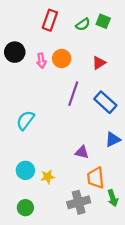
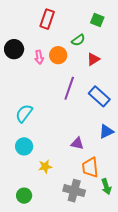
green semicircle: (83, 24) -> (78, 40), moved
cyan circle: (25, 170) -> (24, 146), moved
gray cross: (79, 202) -> (74, 191), turned 30

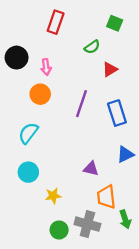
orange circle: (58, 55) -> (40, 94), moved
blue rectangle: (99, 96) -> (117, 113), turned 30
green circle: (24, 196) -> (59, 230), moved

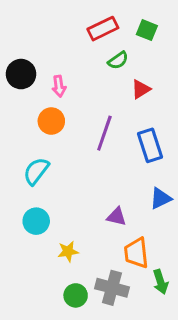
red rectangle: (56, 22) -> (103, 29), moved, turned 45

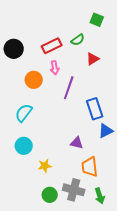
red rectangle: (103, 29) -> (52, 46), moved
pink arrow: (59, 86) -> (55, 68), moved
blue rectangle: (150, 145) -> (95, 109), moved
green arrow: (161, 282) -> (100, 196), moved

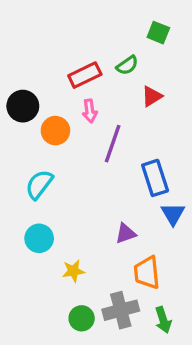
black circle: (14, 49) -> (23, 106), moved
blue triangle: (106, 131) -> (173, 214), turned -35
purple triangle: (77, 143) -> (126, 233), turned -32
gray cross: (74, 190) -> (121, 310), turned -30

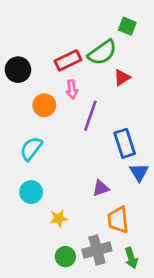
green semicircle: (127, 65) -> (102, 53), size x1.6
black circle: (23, 106) -> (18, 70), moved

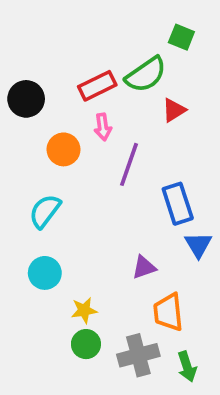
green circle: (65, 257) -> (86, 344), moved

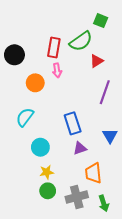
red rectangle: (97, 86) -> (54, 48), turned -54
purple line: (129, 164) -> (105, 92), moved
blue rectangle: (178, 204) -> (73, 123), moved
cyan circle: (45, 273) -> (40, 147), moved

